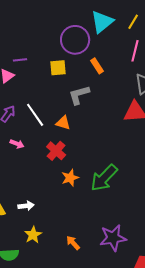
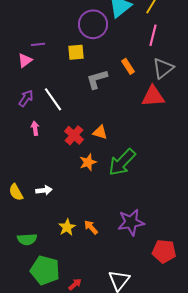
orange rectangle: (97, 66) -> (128, 66), moved
orange triangle: (63, 123) -> (100, 132), moved
pink arrow: (17, 144) -> (35, 128), turned -120
yellow star: (33, 235) -> (67, 227), moved

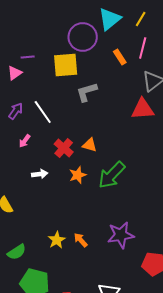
yellow square: (76, 52) -> (66, 65), size x1.5
orange rectangle: (128, 66) -> (120, 57), moved
pink arrow: (35, 128) -> (25, 141), turned -136
white arrow: (44, 190) -> (40, 174), moved
green semicircle: (27, 239) -> (17, 252), turned -30

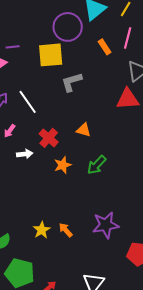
orange triangle: (90, 145) -> (84, 130), moved
white arrow: (40, 174) -> (25, 154), moved
green arrow: (112, 175) -> (97, 165), size x0.7

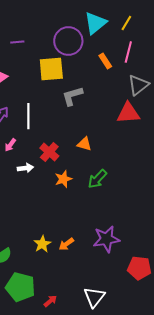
purple line: (13, 47) -> (17, 42), moved
white line: (28, 102) -> (28, 116), turned 35
orange arrow: (66, 230) -> (66, 244), turned -84

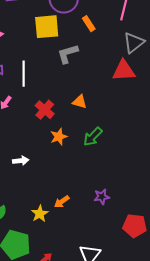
orange rectangle: (105, 61) -> (89, 24), moved
white arrow: (25, 168) -> (21, 161), moved
purple star: (106, 239) -> (102, 197), size x0.6
yellow star: (42, 244) -> (40, 214), moved

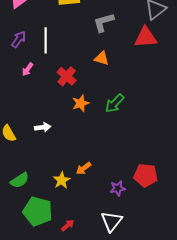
gray L-shape: (68, 54) -> (104, 22), moved
orange triangle: (80, 102) -> (102, 58), moved
purple star: (102, 197) -> (118, 188), moved
red pentagon: (135, 226) -> (146, 175), moved

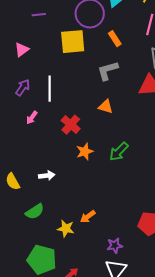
green semicircle: (20, 180) -> (35, 212), moved
yellow star: (62, 180) -> (66, 229), turned -30
purple star: (118, 188) -> (115, 246), moved

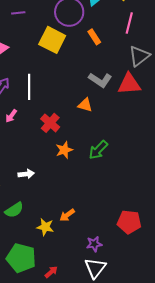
yellow square: (73, 42) -> (52, 40), turned 32
gray L-shape: (108, 71) -> (100, 80), moved, turned -130

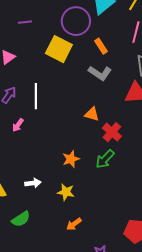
gray L-shape: (100, 80) -> (100, 73), moved
red cross: (50, 123) -> (112, 132), moved
yellow star: (45, 227) -> (66, 192), moved

